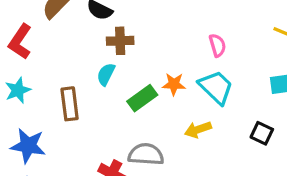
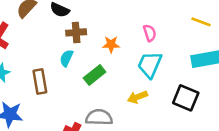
orange star: (174, 84) -> (111, 44), moved
cyan trapezoid: (216, 87) -> (150, 65), turned -108
black square: (262, 133) -> (186, 98), size x1.5

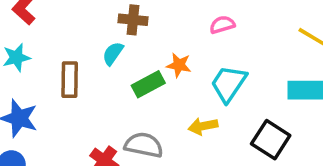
pink semicircle: (150, 33) -> (222, 25), moved, turned -98
orange star: (111, 44) -> (179, 65), moved

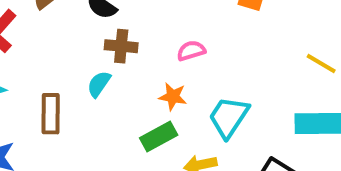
pink semicircle: (222, 25) -> (191, 51), moved
green rectangle: (148, 84) -> (159, 136), moved

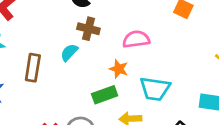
pink semicircle: (191, 51) -> (136, 39), size x1.4
cyan trapezoid: (229, 117) -> (155, 89), turned -124

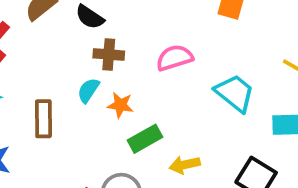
orange star: (119, 69) -> (120, 105), moved
cyan trapezoid: (155, 89) -> (235, 93), moved, turned -140

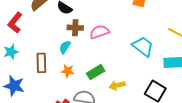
pink semicircle: (174, 58) -> (99, 32), moved
orange star: (120, 105) -> (68, 71), moved

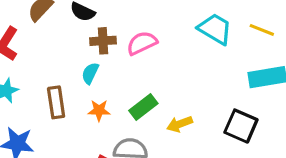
cyan trapezoid: (143, 46) -> (215, 29), moved

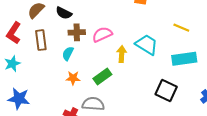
cyan trapezoid: (215, 29) -> (147, 45), moved
brown rectangle: (56, 102) -> (41, 40), moved
yellow arrow: (180, 124) -> (122, 54), moved, turned 112

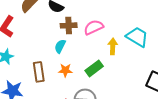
brown rectangle: (41, 40) -> (39, 72), moved

